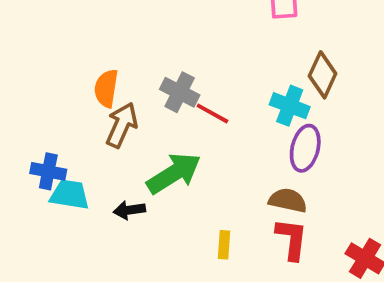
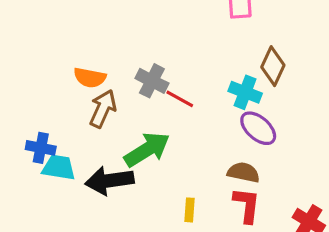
orange semicircle: (106, 88) -> (90, 78), turned -88
purple ellipse: (305, 148) -> (258, 128), turned -63
black arrow: (129, 210) -> (109, 181), size x1.8

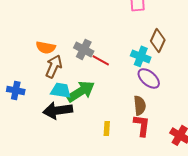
cyan trapezoid: (59, 167) -> (61, 90), moved
brown semicircle: (243, 172) -> (140, 105), turned 72

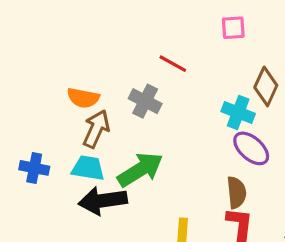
red line: (101, 60) -> (173, 64), moved
cyan trapezoid: (61, 90) -> (88, 168), moved

